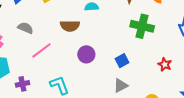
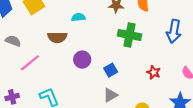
purple circle: (86, 54) -> (82, 60), moved

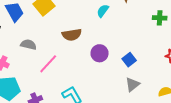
cyan semicircle: (78, 17) -> (103, 11), moved, turned -40
green cross: (130, 35) -> (160, 18), moved, size x0.6

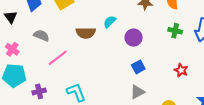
cyan semicircle: (103, 11) -> (110, 22), moved
purple circle: (100, 53) -> (134, 38), moved

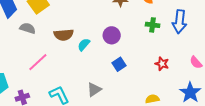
cyan semicircle: (110, 22) -> (84, 45), moved
gray semicircle: (41, 35) -> (28, 28), moved
gray triangle: (137, 92) -> (94, 89), moved

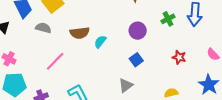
green cross: (153, 25) -> (168, 19), turned -32
purple circle: (112, 35) -> (138, 31), moved
gray triangle: (94, 89) -> (126, 85), moved

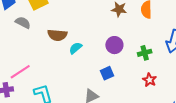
green cross: (168, 19) -> (145, 53), moved
pink line: (55, 61) -> (20, 72), moved

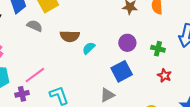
green cross: (145, 53) -> (158, 49), turned 32
blue square: (107, 73) -> (122, 71), size x1.5

